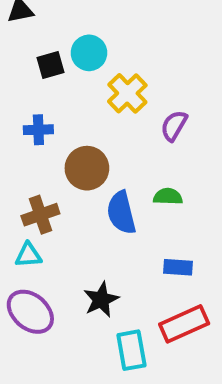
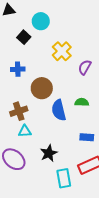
cyan circle: (89, 53) -> (41, 21), moved
black square: (51, 65) -> (24, 37), turned -32
cyan triangle: (28, 255) -> (25, 131), moved

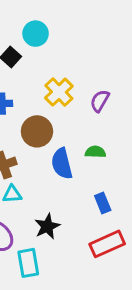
yellow cross: (62, 51) -> (59, 92), moved
blue rectangle: (87, 137) -> (103, 203), turned 64
cyan rectangle: (64, 178) -> (28, 263), moved

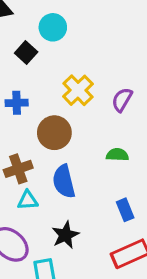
blue semicircle: (62, 164) -> (64, 181), moved

